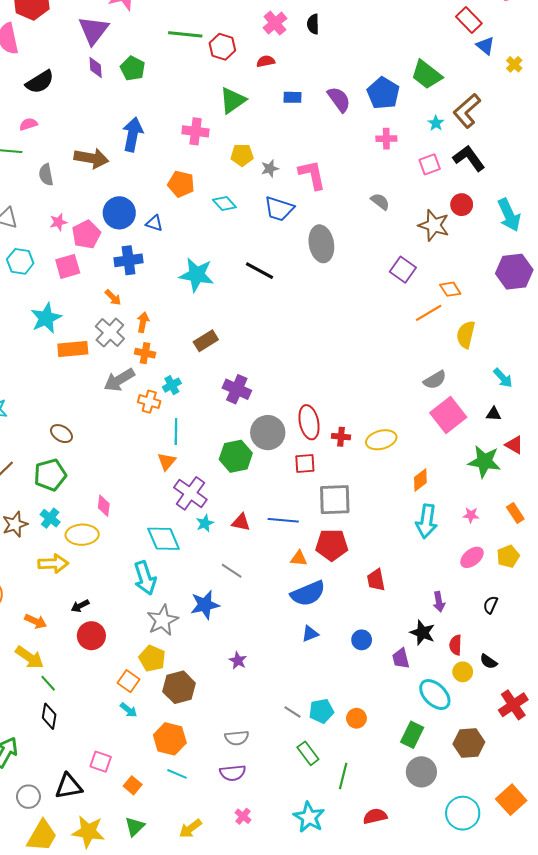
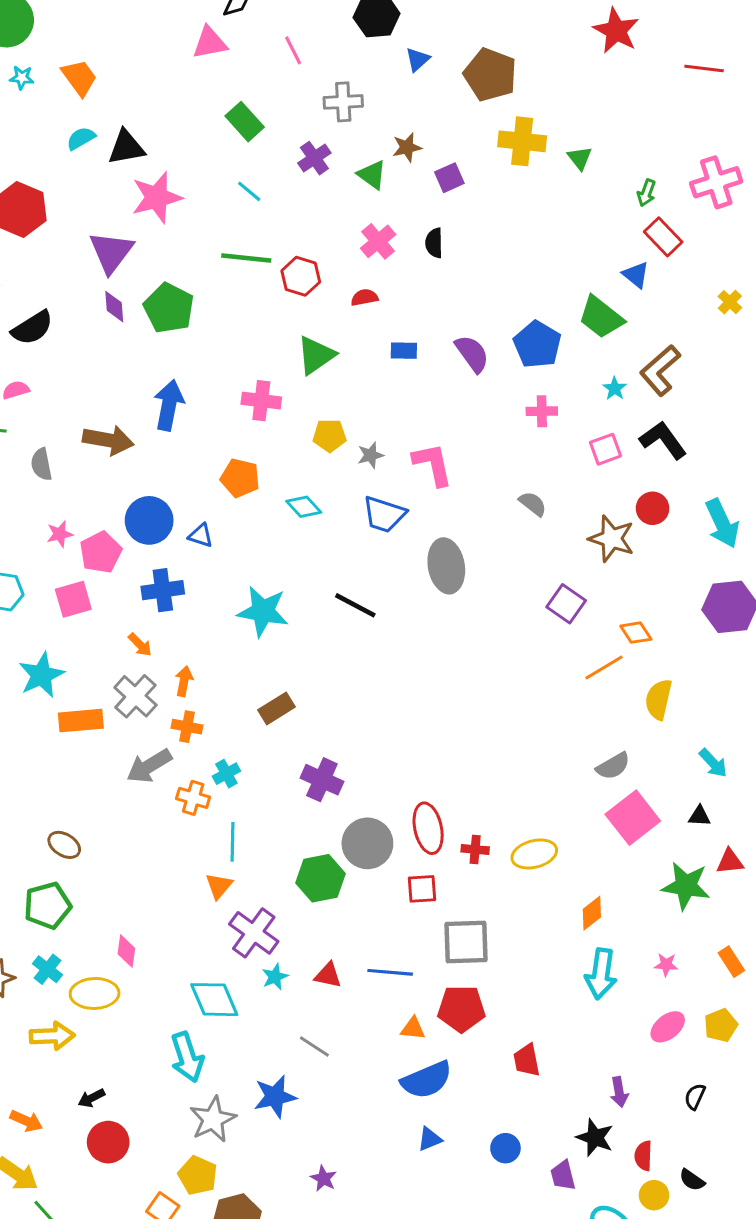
blue triangle: (485, 46) -> (636, 275), moved
green pentagon: (133, 68) -> (169, 308), size x1.4
red triangle: (514, 445) -> (730, 862), turned -36

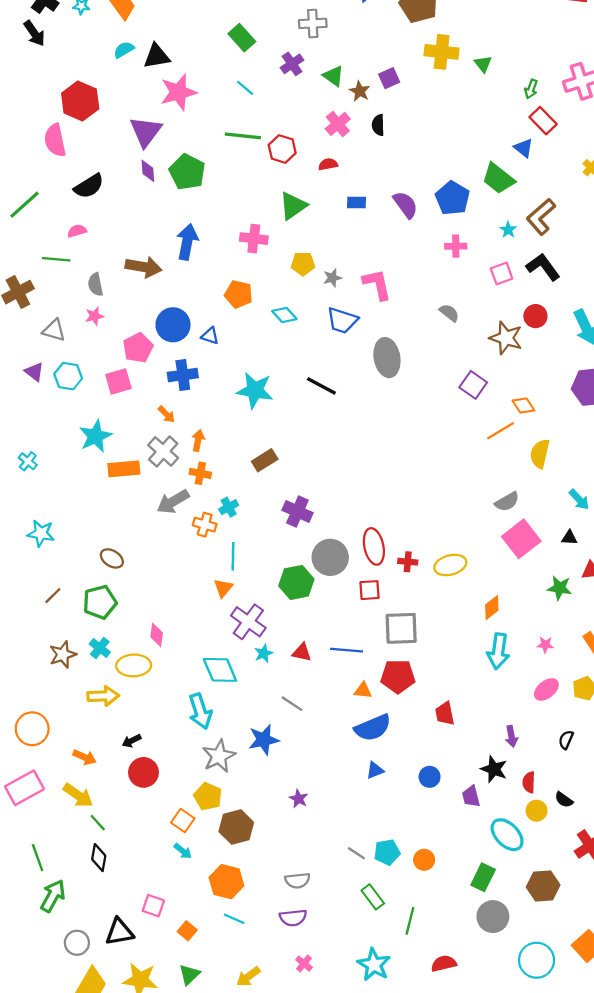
brown star: (407, 147) -> (360, 91), moved, turned -30
pink star: (60, 534) -> (94, 316), moved
green star: (686, 886) -> (559, 588), size x0.7

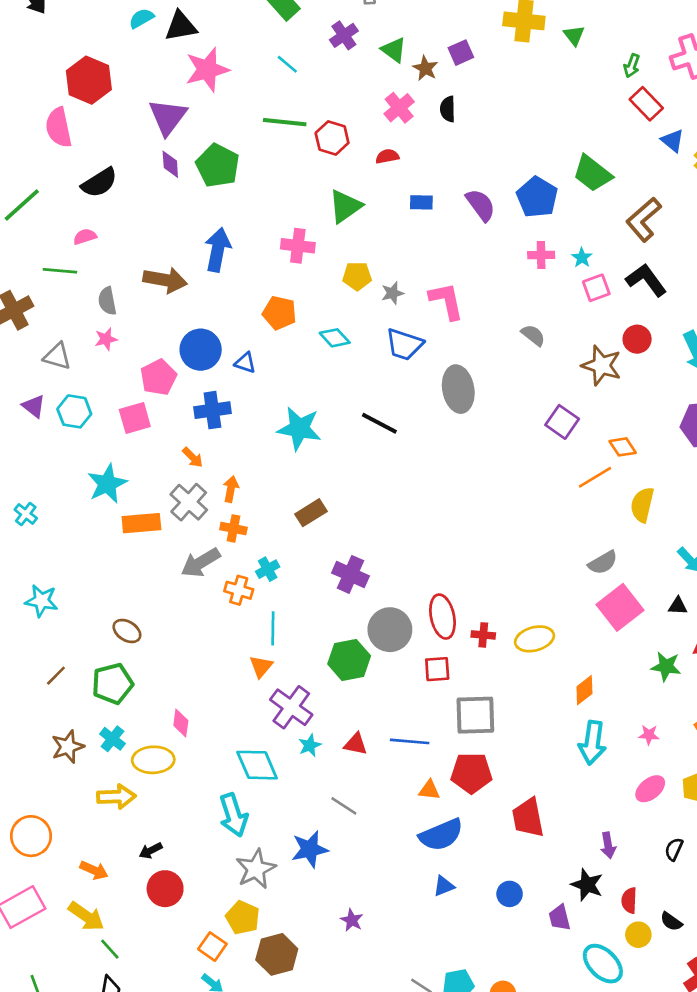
blue triangle: (523, 148) -> (673, 141), moved
cyan star: (508, 230) -> (582, 258), moved
red trapezoid: (445, 713) -> (528, 818), size x1.4

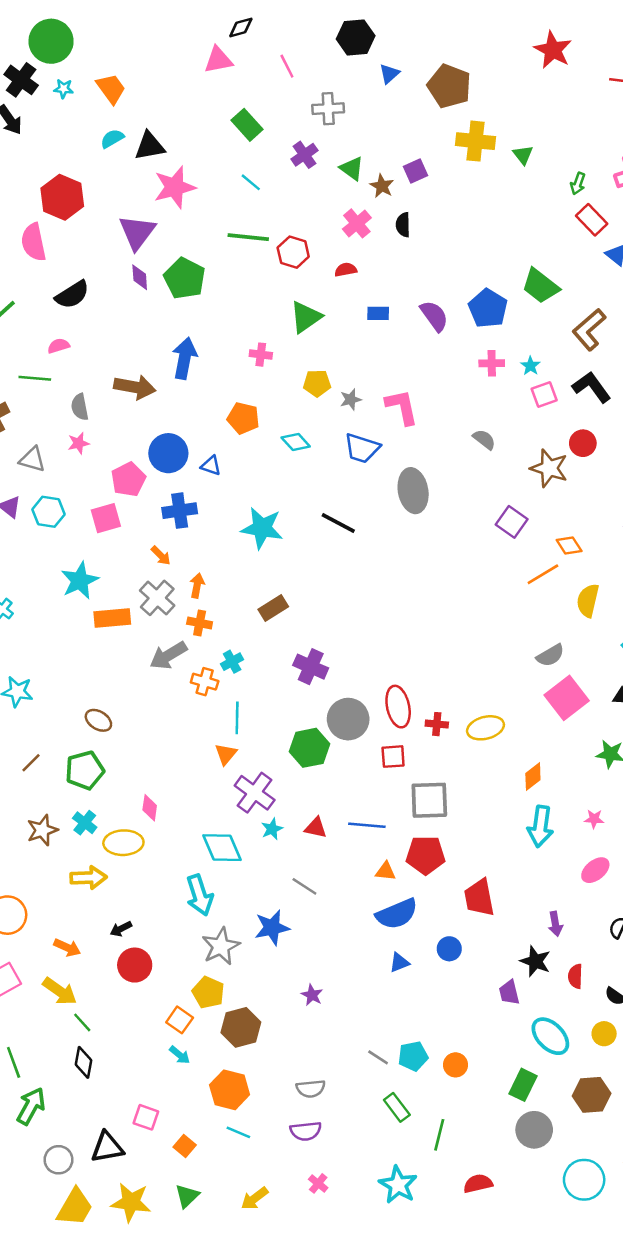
pink cross: (298, 246) -> (261, 355), size x0.7
blue circle: (510, 894) -> (449, 949), moved
yellow circle: (638, 935) -> (604, 1034), moved

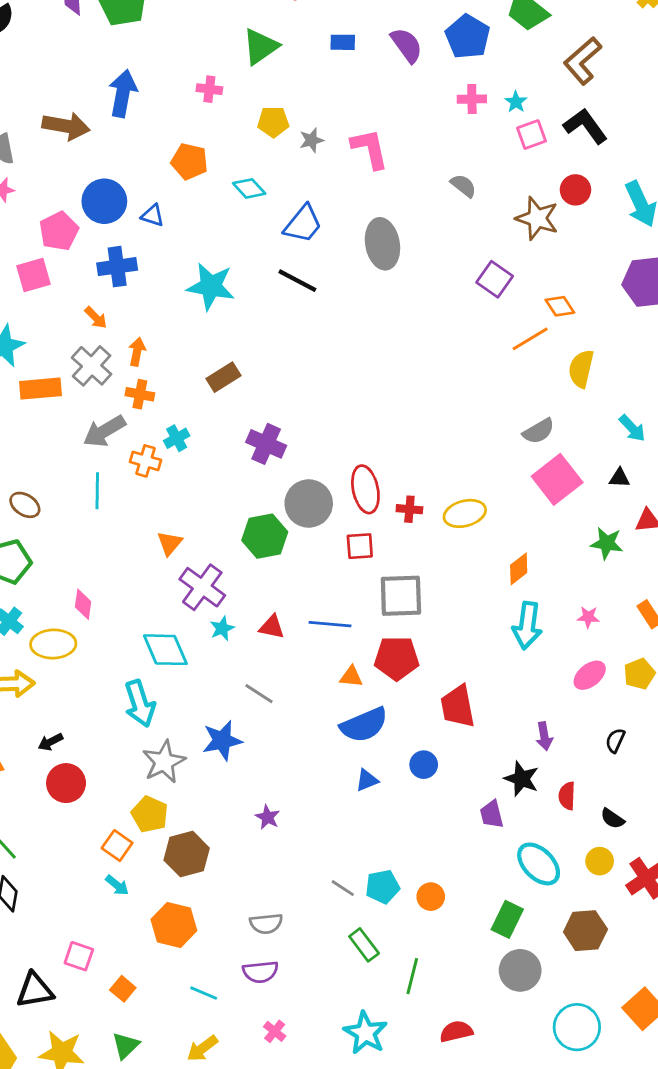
blue trapezoid: (362, 448) -> (303, 224), moved, turned -69
cyan line: (237, 718) -> (97, 491), moved
cyan line: (238, 1132) -> (204, 993), moved

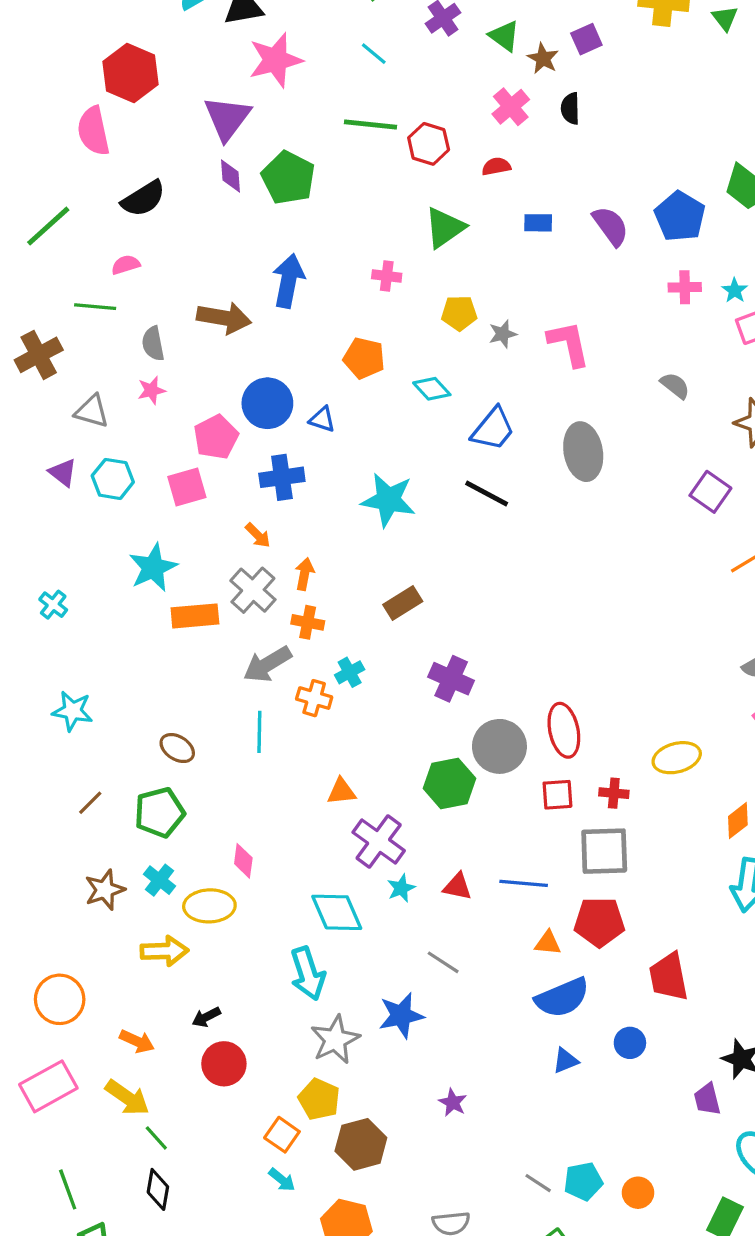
red cross: (409, 509) -> (614, 793), moved
orange triangle: (170, 543) -> (342, 792), turned 44

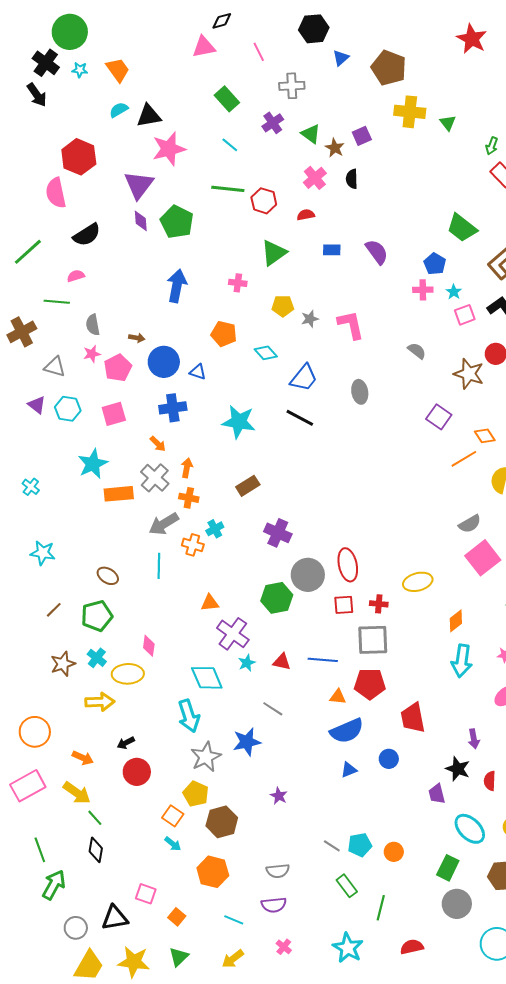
blue pentagon: (680, 216) -> (435, 264), moved, size x0.7
brown arrow: (224, 318) -> (137, 338), moved, size x0.5
pink pentagon: (216, 437) -> (118, 368), moved
gray ellipse: (583, 452) -> (360, 392), size x0.7

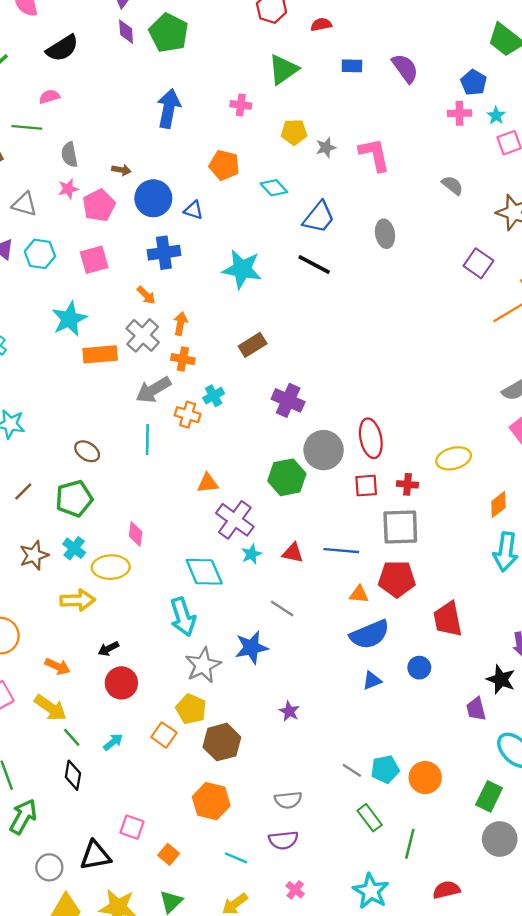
cyan arrow: (173, 844) -> (113, 742), moved, turned -78
orange circle: (394, 852) -> (425, 778), size x1.4

